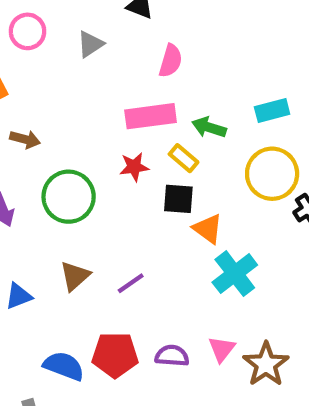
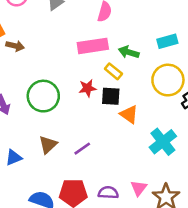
brown arrow: (25, 139) -> (15, 46), moved
red star: (134, 167) -> (87, 88), moved
cyan cross: (235, 274) -> (163, 142), moved

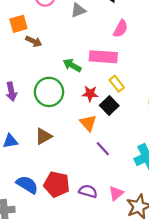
green arrow: (129, 52) -> (72, 65), moved
black square: (111, 96) -> (109, 106), turned 30
orange triangle: (129, 114) -> (88, 123), moved
purple line: (82, 149) -> (103, 149), moved, turned 70

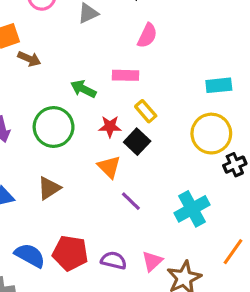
pink rectangle: (103, 57) -> (126, 75), size x0.7

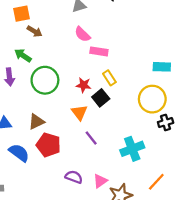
pink semicircle: (147, 36) -> (82, 34), moved, turned 102
green arrow: (83, 89) -> (23, 55), moved
red pentagon: (70, 253) -> (48, 145), moved
blue semicircle: (30, 255) -> (19, 153), moved

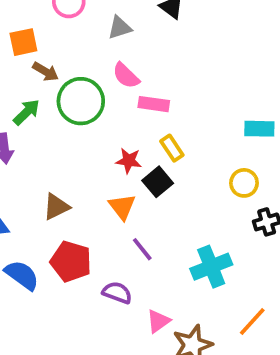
green arrow: (23, 55) -> (27, 112), turned 102
green circle: (45, 80) -> (81, 101), moved
yellow circle: (152, 99) -> (244, 183), size x0.6
brown triangle: (36, 122) -> (56, 207), moved
purple semicircle: (74, 177) -> (117, 293), moved

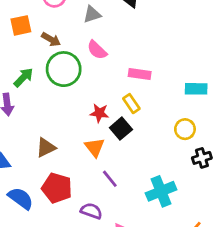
brown arrow: (46, 72) -> (51, 39), moved
pink rectangle: (154, 104) -> (140, 74), moved

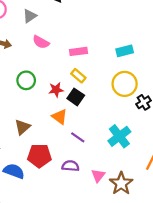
green circle: (64, 69) -> (26, 80), moved, size x0.7
yellow circle: (185, 129) -> (125, 84), size x1.5

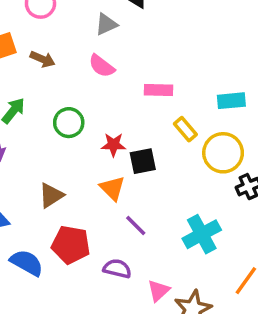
gray triangle: (30, 16) -> (106, 24), moved
yellow rectangle: (78, 76) -> (185, 129), moved
black square: (76, 97) -> (143, 161), turned 35

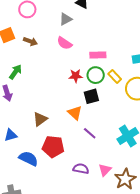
green circle: (69, 123) -> (96, 75), moved
red star: (113, 145) -> (76, 76), moved
purple semicircle: (117, 269) -> (81, 169), moved

